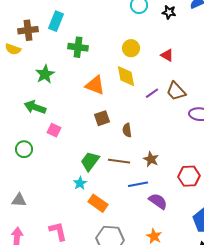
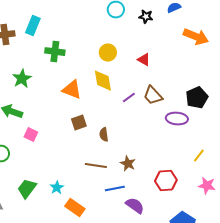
green trapezoid: (90, 161) -> (27, 189), moved

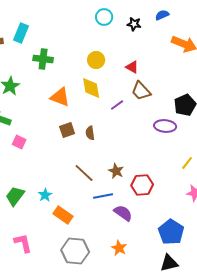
brown trapezoid: (153, 96) -> (141, 91), moved
brown semicircle: (104, 135) -> (90, 133), moved
brown line: (96, 166) -> (84, 173), turned 35
red hexagon: (166, 181) -> (142, 185), moved

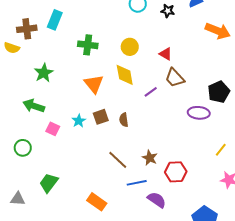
green cross: (43, 59) -> (88, 45), moved
orange triangle: (60, 97) -> (94, 84), turned 30
cyan star: (45, 195) -> (79, 121), moved

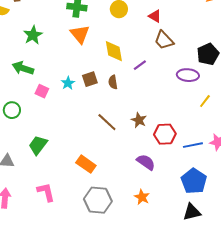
yellow diamond: (125, 75) -> (114, 51), moved
orange triangle: (94, 84) -> (80, 34), moved
purple line: (151, 92) -> (140, 65), moved
yellow line: (221, 150) -> (205, 101), moved
blue line: (137, 183) -> (193, 145), moved

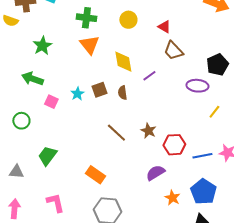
purple semicircle: (146, 162) -> (155, 173), turned -66
orange star: (142, 197) -> (172, 198), moved

